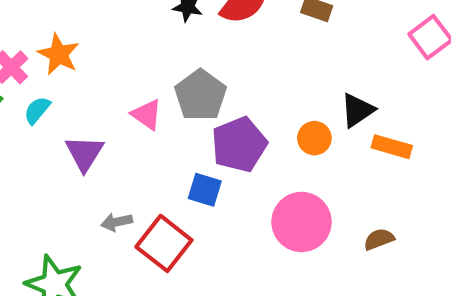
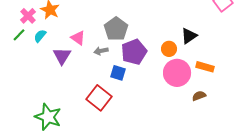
pink triangle: (147, 114) -> (78, 38), moved
orange rectangle: (392, 147) -> (205, 67), moved
gray arrow: (117, 222) -> (101, 51), moved
pink circle: (302, 222) -> (177, 73), moved

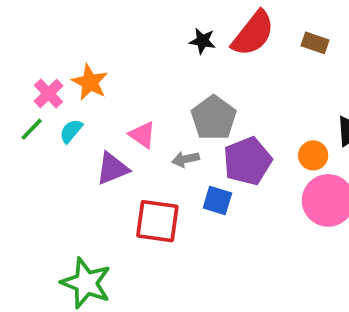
purple triangle: (62, 56) -> (112, 169), turned 36
red square: (99, 98) -> (157, 221), moved, turned -30

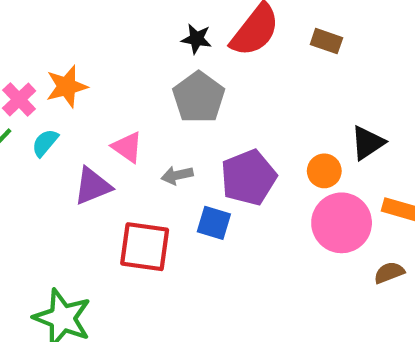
orange star: (90, 82) -> (67, 86), turned 30
gray pentagon: (214, 118) -> (199, 97), moved

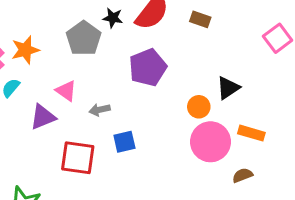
gray pentagon: (199, 97) -> (84, 38), moved
purple pentagon: (248, 177) -> (148, 67), moved
blue square: (214, 223) -> (124, 142), turned -30

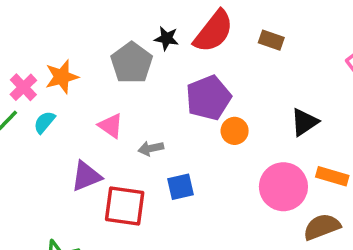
orange circle: (199, 107) -> (235, 131), moved
purple triangle: (43, 117) -> (86, 176), moved
brown semicircle: (243, 175) -> (322, 227), size x1.5

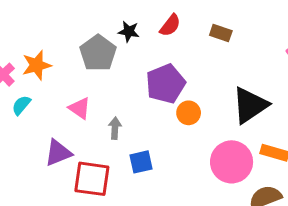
red semicircle: (214, 31) -> (170, 25), size x0.6
black triangle: (304, 122) -> (250, 105), size x1.5
gray arrow: (151, 148) -> (115, 128), turned 105

